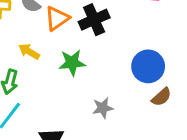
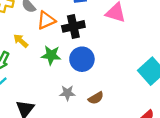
blue circle: (148, 66) -> (82, 59), moved
brown semicircle: (161, 97) -> (96, 98), moved

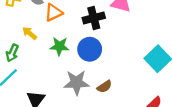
black cross: (73, 26) -> (94, 18), moved
gray star: (67, 93) -> (76, 83), size x1.6

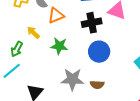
blue circle: (90, 49) -> (99, 52), moved
brown semicircle: (104, 87) -> (97, 85), turned 32

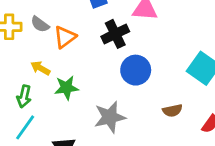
green star: (59, 46) -> (66, 88), moved
brown semicircle: (97, 85) -> (172, 111), moved

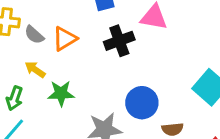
gray semicircle: (40, 24) -> (34, 35), moved
blue circle: (136, 70) -> (142, 103), moved

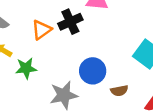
orange triangle: (65, 39) -> (42, 30), moved

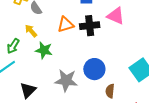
brown semicircle: (119, 91) -> (110, 91), turned 88

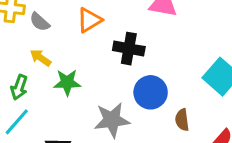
orange triangle: (66, 25) -> (89, 20), moved
black cross: (90, 26) -> (129, 49), moved, turned 30

